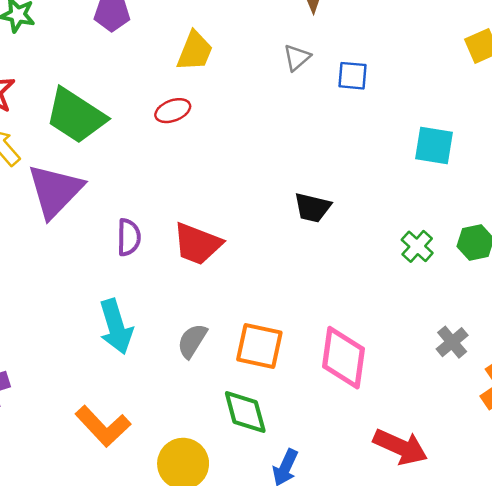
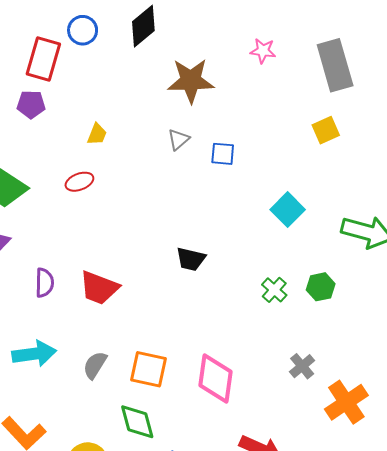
yellow trapezoid: (195, 51) -> (97, 134), size x0.7
cyan square: (434, 146) -> (288, 210), turned 36
cyan arrow: (116, 327) -> (34, 354), turned -81

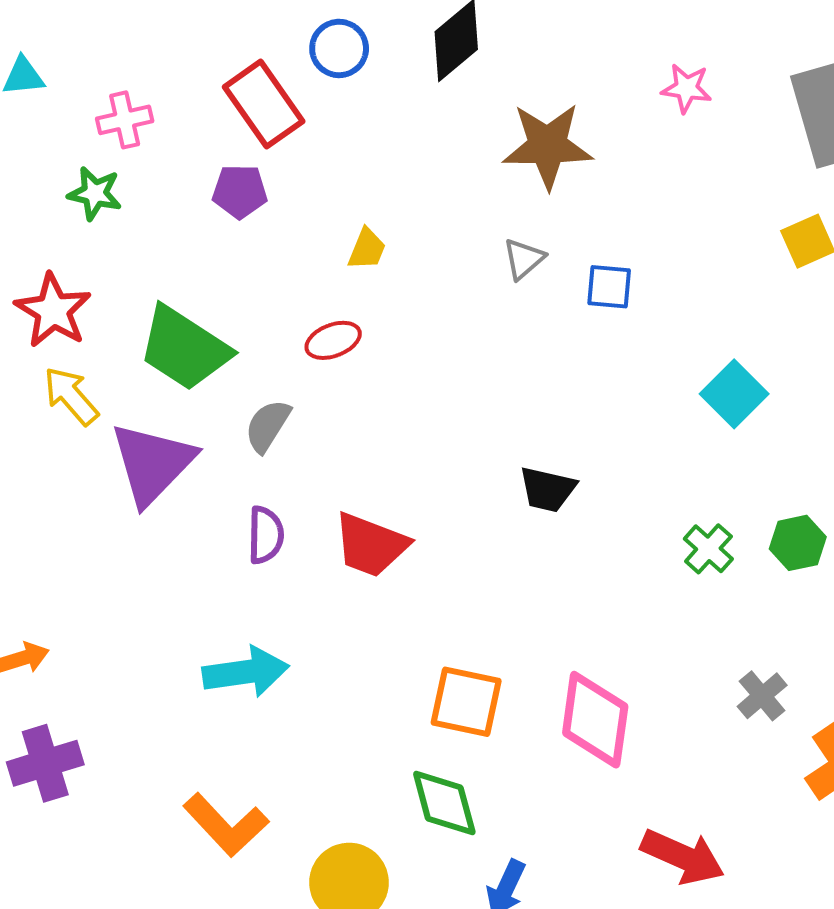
red rectangle: (43, 59) -> (264, 104), turned -51
gray semicircle: (95, 365) -> (268, 426), moved

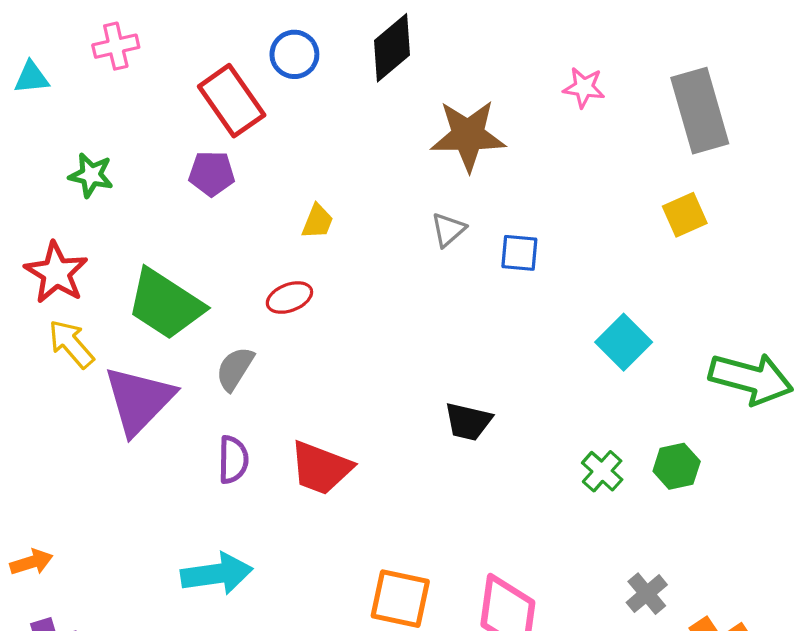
pink cross: (125, 120) -> (116, 46), moved

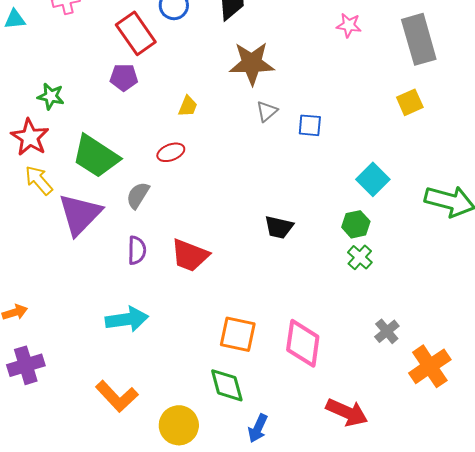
brown star: (468, 135) -> (252, 63), moved
green star: (91, 175) -> (51, 96), moved
green hexagon: (677, 466) -> (356, 224), moved

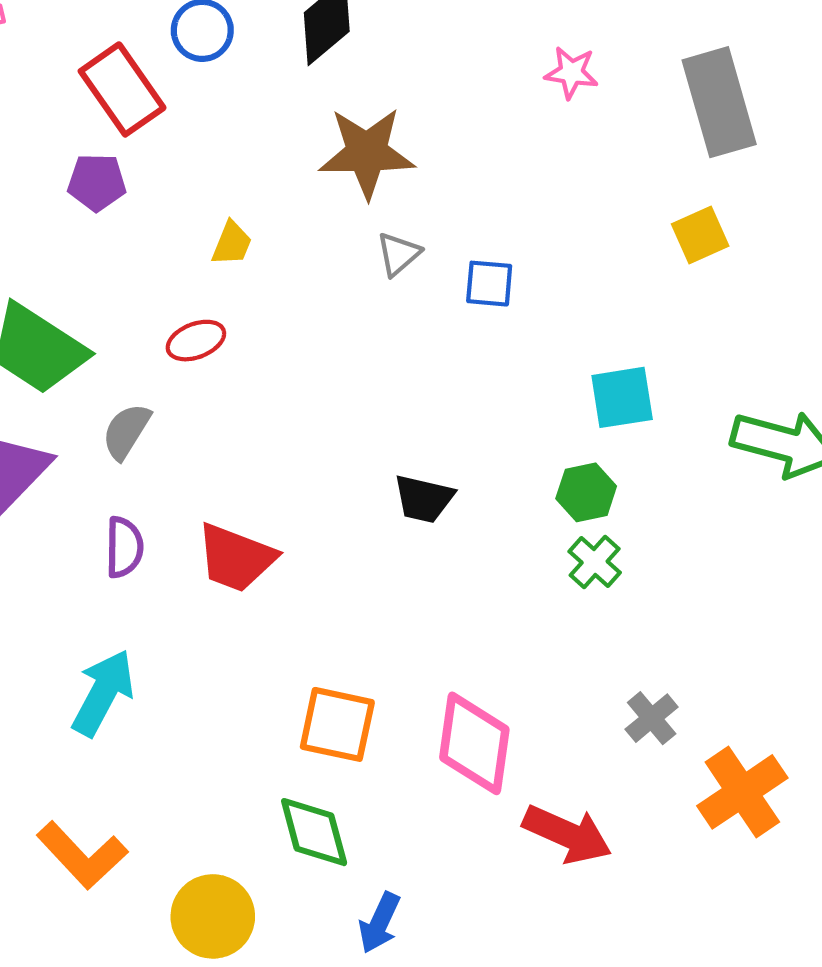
cyan square: (373, 179) -> (622, 397), turned 36
cyan arrow: (127, 319) -> (103, 693), turned -54
red arrow: (347, 412) -> (567, 834), moved

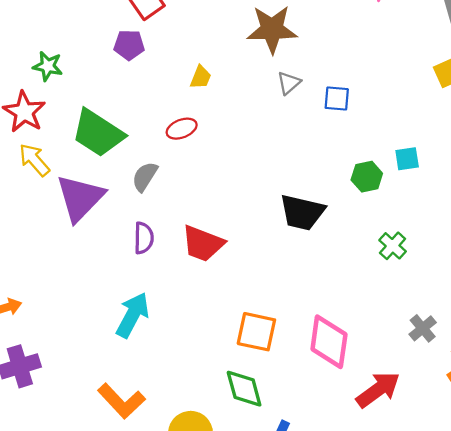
cyan square: (622, 397) -> (407, 159), size x0.7
green hexagon: (586, 492) -> (367, 177), moved
black trapezoid: (424, 499) -> (302, 212), size x1.4
red arrow: (567, 834) -> (378, 390), turned -60

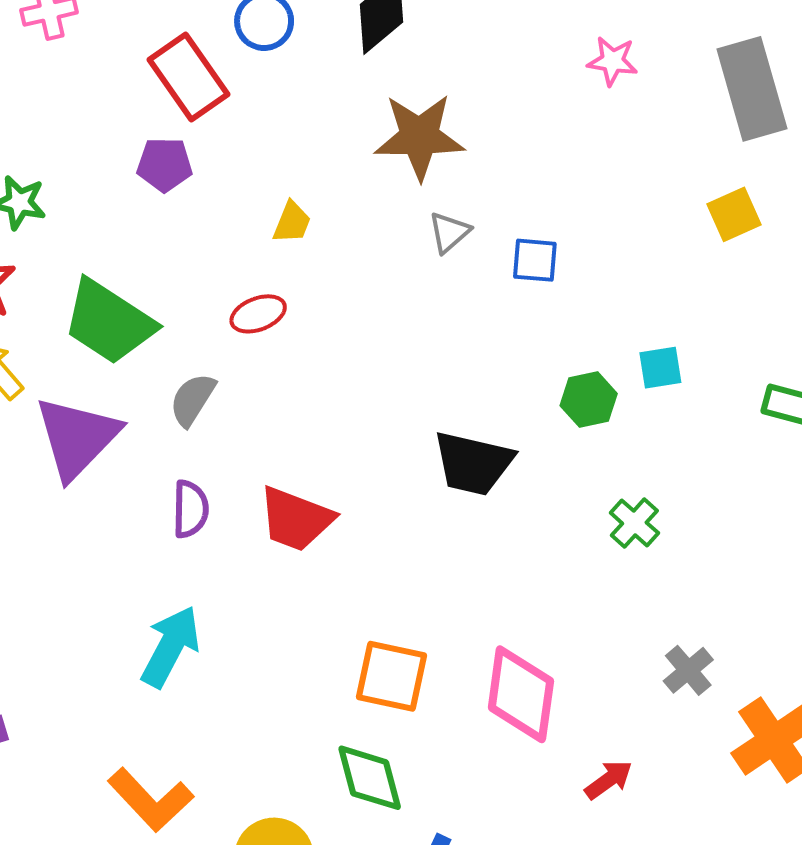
red arrow: (378, 390) -> (609, 780), size x0.6

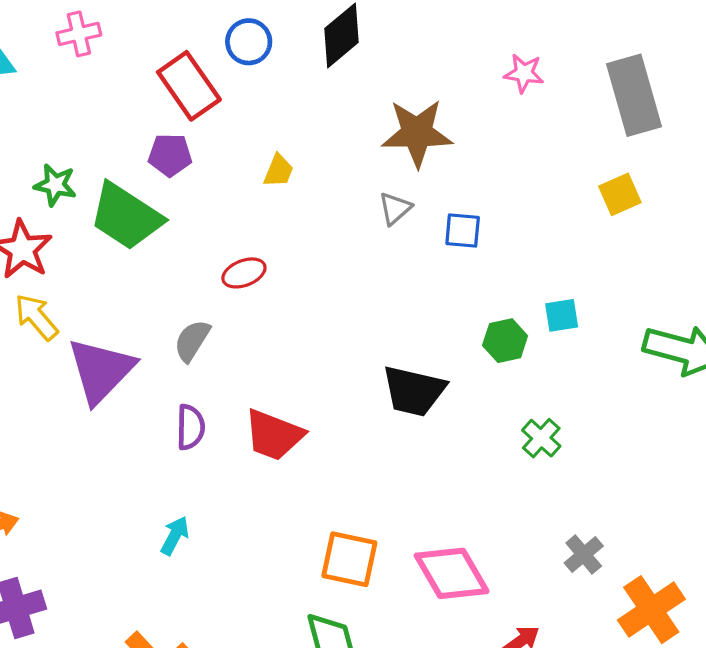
brown star: (419, 137) -> (417, 133), moved
yellow trapezoid: (292, 222) -> (279, 171), moved
green trapezoid: (109, 322) -> (126, 216), moved
cyan arrow: (171, 646) -> (175, 536), size x0.6
pink diamond: (521, 694) -> (452, 573), turned -38

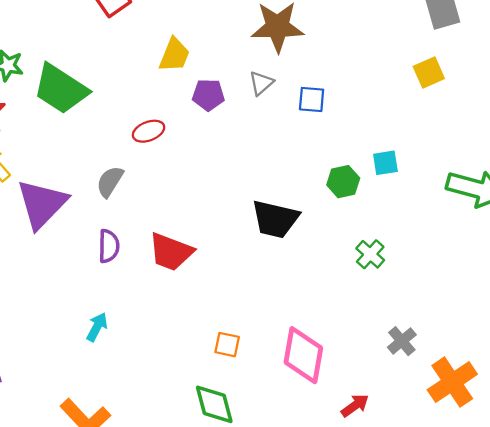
purple pentagon: (170, 155) -> (208, 95), moved
yellow trapezoid: (279, 171) -> (174, 55), size x1.4
orange square: (349, 559) -> (227, 345), size x0.6
pink diamond: (452, 573) -> (303, 355), turned 40

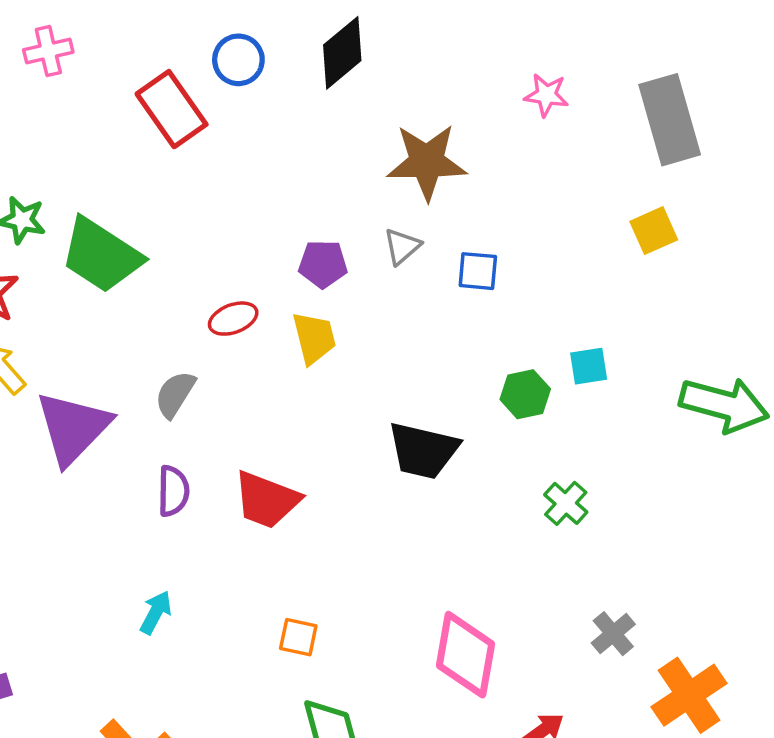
yellow trapezoid: (174, 55) -> (314, 338), moved, turned -36
orange square: (227, 345) -> (298, 637), moved

